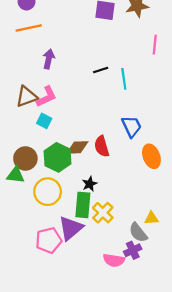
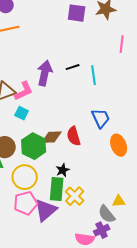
purple arrow: (49, 59) -> (45, 73), moved, size x1.4
pink pentagon: (49, 240) -> (26, 203), moved

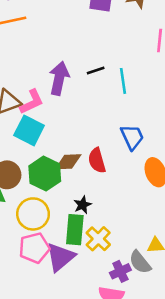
cyan square: (22, 113) -> (29, 130), size x1.6
purple cross: (102, 230) -> (120, 271), moved

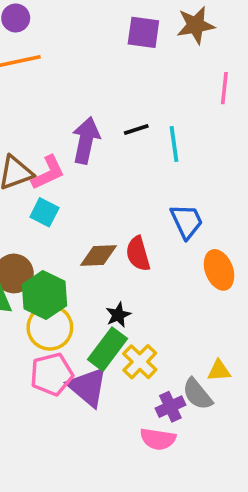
cyan square: (29, 130) -> (44, 212), size x0.7
green hexagon: (45, 174) -> (44, 295), moved
green rectangle: (75, 230) -> (107, 349), turned 32
purple triangle: (60, 257) -> (88, 387), turned -40

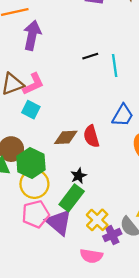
purple arrow: (86, 140) -> (32, 35), moved
blue trapezoid: (187, 221) -> (123, 115), turned 55
yellow cross: (140, 362) -> (97, 220), moved
pink semicircle: (158, 439) -> (91, 256), moved

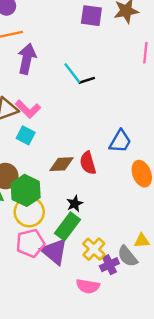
cyan line: (115, 65) -> (72, 73), moved, turned -30
pink L-shape: (33, 84) -> (28, 109), turned 70

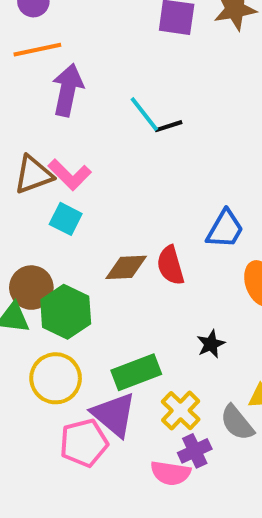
black star: (75, 204) -> (211, 344), moved
yellow circle: (29, 212) -> (56, 378), moved
green rectangle: (68, 226) -> (136, 372), turned 32
pink pentagon: (30, 243) -> (84, 443), moved
purple cross: (109, 265) -> (195, 451), moved

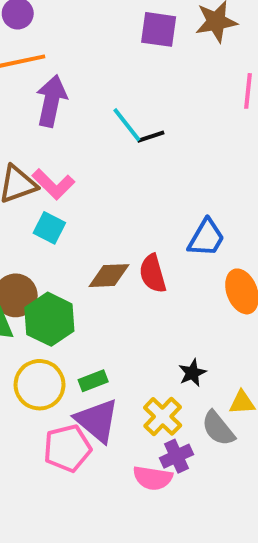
black star: (211, 344) -> (192, 373), moved
green rectangle: (136, 372) -> (93, 381), moved, size x0.6

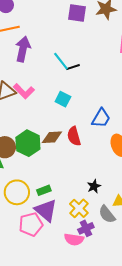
cyan square: (49, 228) -> (63, 99), moved
green hexagon: (49, 319) -> (28, 143), moved

